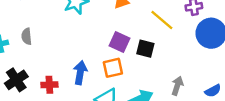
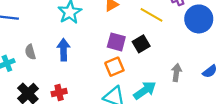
black square: (145, 49) -> (141, 44), turned -35
blue arrow: (80, 73) -> (64, 50), moved

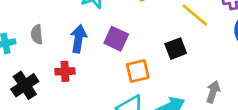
purple square: (116, 42) -> (116, 39), moved
red cross: (59, 93) -> (65, 71), moved

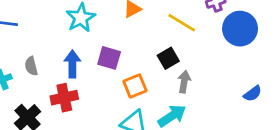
red cross: (65, 71) -> (64, 98), size x1.4
gray arrow: (213, 92) -> (184, 82), moved

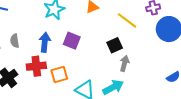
orange square: (135, 86) -> (59, 74), moved

